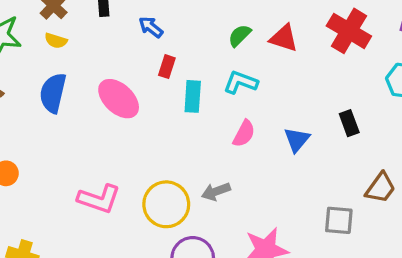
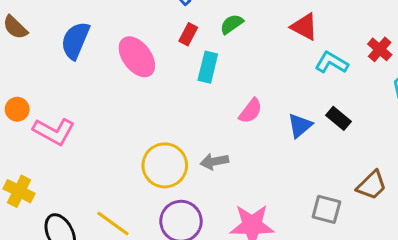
red cross: (349, 31) -> (380, 49), moved, size x0.6
green semicircle: (240, 36) -> (232, 24), moved
cyan L-shape: (241, 82) -> (332, 63), moved
black rectangle: (349, 123) -> (339, 118), moved, turned -40
pink L-shape: (99, 199) -> (54, 131), moved

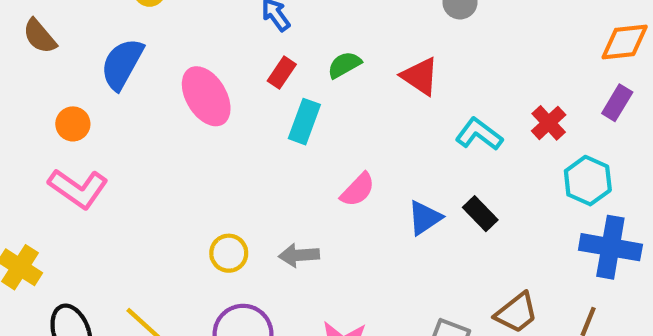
red triangle: (304, 27) -> (420, 76), moved
orange circle: (17, 109) -> (73, 124), moved
yellow circle: (165, 165) -> (229, 253), size x0.6

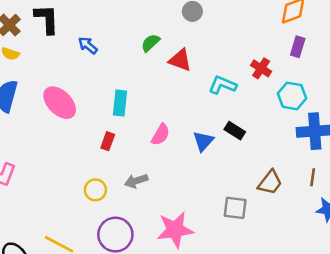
green semicircle: (344, 65) -> (150, 43), moved
red rectangle: (282, 73) -> (108, 141), moved

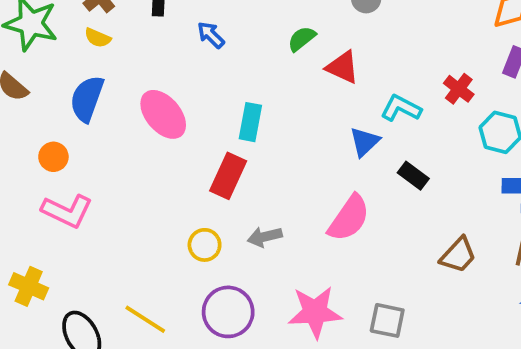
pink semicircle: (161, 135) -> (349, 218), moved, size x1.5
red rectangle: (108, 141) -> (228, 176), size x1.6
blue triangle: (203, 141) -> (365, 142), moved
gray square: (235, 208) -> (387, 320), moved

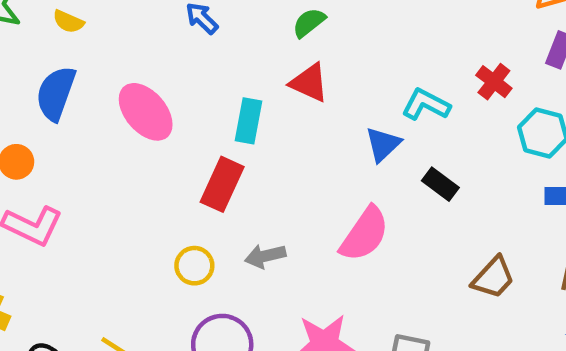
red triangle: (343, 67) -> (309, 83), moved

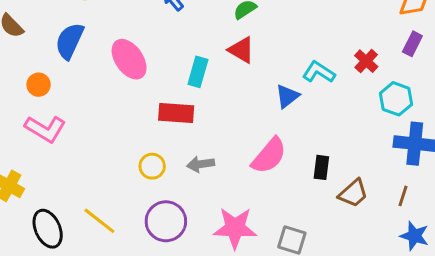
red rectangle: (222, 184) -> (176, 113), turned 64
black rectangle: (440, 184) -> (321, 167), moved, turned 55

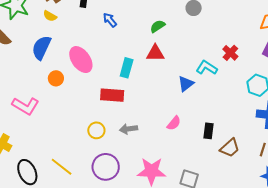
red triangle: (241, 50) -> (155, 53), turned -30
red cross: (366, 61) -> (230, 53), moved
orange circle: (39, 85) -> (56, 78), moved
pink semicircle: (269, 156) -> (174, 123), size x0.6

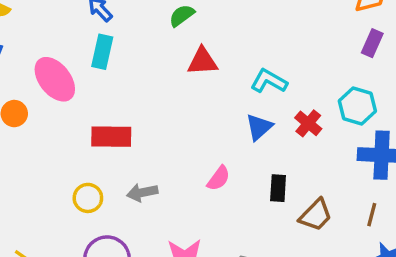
red triangle: (155, 53) -> (202, 61), moved
red cross: (230, 53) -> (308, 123), moved
cyan rectangle: (127, 68) -> (102, 52), moved
blue triangle: (186, 84) -> (259, 127), moved

